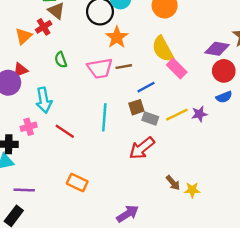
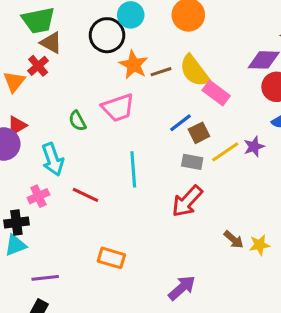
green semicircle: (61, 60) -> (77, 121), moved
brown line: (124, 67) -> (161, 72), moved
brown square: (136, 107) -> (199, 133), moved

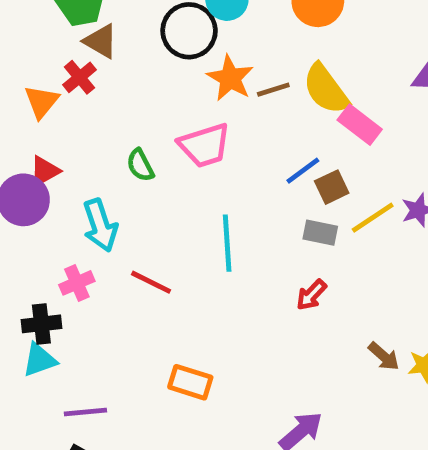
red arrow: (187, 201) -> (311, 295), size x0.6

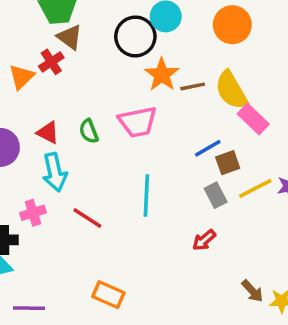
red triangle: (45, 171) -> (48, 133), moved, turned 50
gray rectangle: (320, 233) -> (216, 195), turned 45

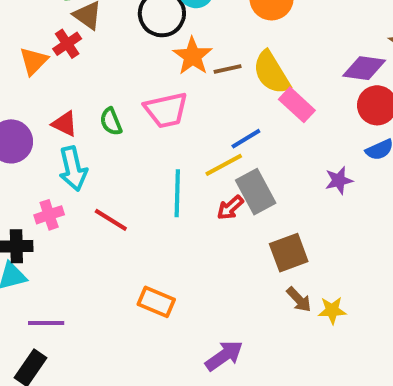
brown square: (228, 163) -> (289, 253), moved, size x1.4
yellow line: (255, 188) -> (224, 165), moved
gray rectangle: (216, 195) -> (256, 192), size x1.5
red arrow: (204, 240) -> (230, 208), moved
orange rectangle: (108, 295) -> (156, 302), moved

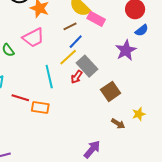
brown line: (228, 69) -> (70, 26), moved
purple star: (339, 180) -> (126, 50), size x1.5
brown arrow: (299, 300) -> (118, 124), moved
orange rectangle: (156, 302) -> (40, 108), moved

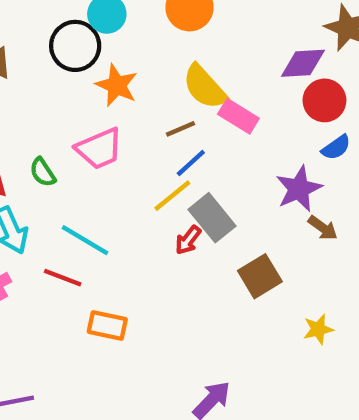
cyan line: (49, 77) -> (85, 240), moved, turned -50
orange rectangle: (40, 108) -> (107, 325), moved
brown arrow: (118, 124) -> (323, 228), moved

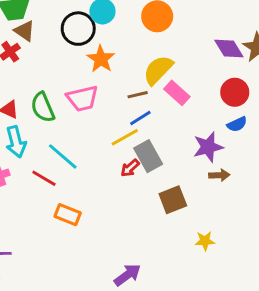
purple diamond: (303, 63) -> (229, 48), moved, turned 52
yellow semicircle: (205, 87) -> (158, 70), turned 76
green semicircle: (43, 172) -> (43, 107), size x1.5
brown arrow: (323, 228) -> (219, 175), turned -48

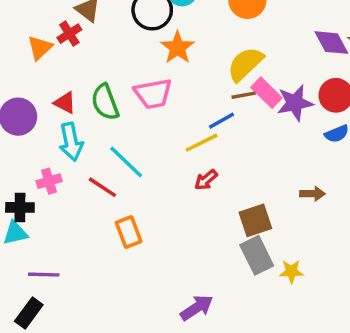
brown line: (138, 95) -> (244, 95), moved
purple star: (208, 147) -> (295, 103), moved
gray rectangle: (148, 156) -> (257, 255), moved
orange rectangle: (68, 215) -> (129, 232), turned 45

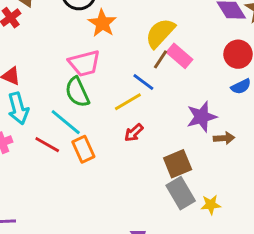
brown line: (244, 95) -> (160, 59), turned -42
green semicircle: (105, 102) -> (77, 92), moved
purple star: (295, 103) -> (202, 117), moved
blue line: (221, 121) -> (143, 82), turned 70
orange rectangle: (129, 232) -> (83, 149), moved

